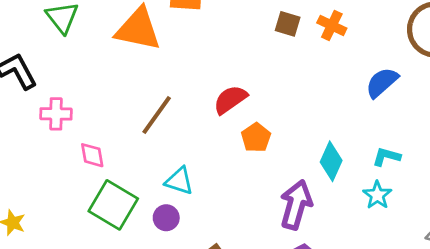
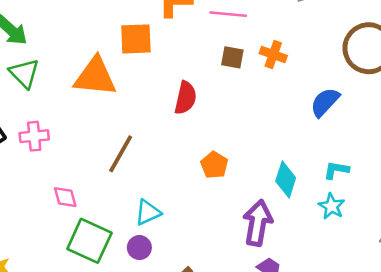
red semicircle: (230, 100) -> (186, 98), moved, turned 144
pink cross: (56, 114) -> (34, 136), moved
cyan triangle: (179, 181) -> (148, 212), turned -36

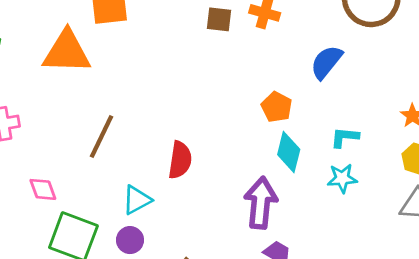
red semicircle: (186, 98) -> (180, 160), moved
orange pentagon: (214, 165) -> (277, 107), moved
cyan star: (332, 206) -> (342, 178), turned -30

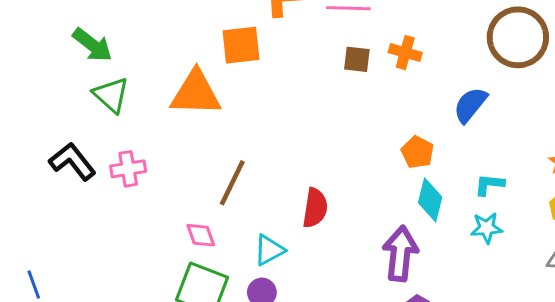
pink diamond: (43, 189) -> (201, 235), moved

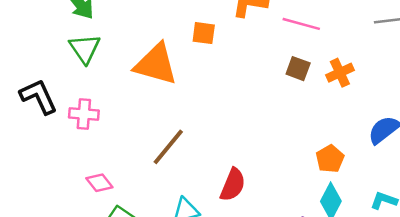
orange square: (241, 45) -> (204, 33), size x0.7
orange cross: (405, 53) -> (340, 73), turned 36
pink diamond: (201, 235) -> (99, 183), moved, turned -32

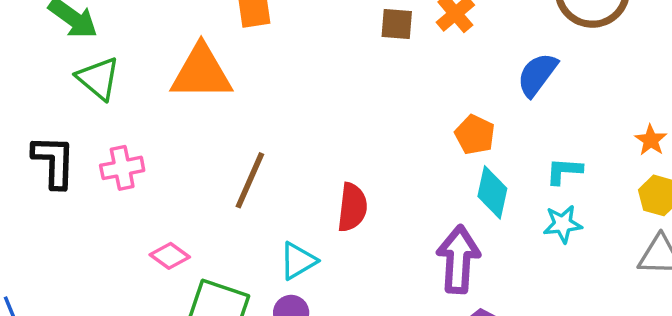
black L-shape: (39, 97) -> (54, 162), turned 42

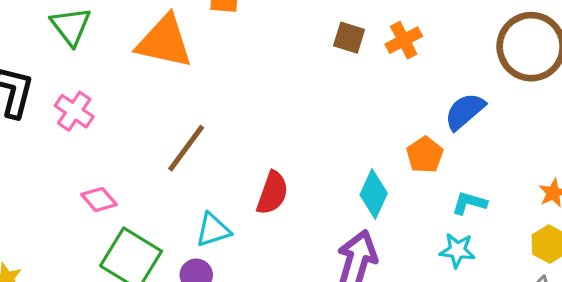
orange pentagon: (475, 135) -> (425, 155), moved
pink cross: (122, 168) -> (74, 111), turned 33
cyan diamond: (492, 192) -> (374, 194), moved

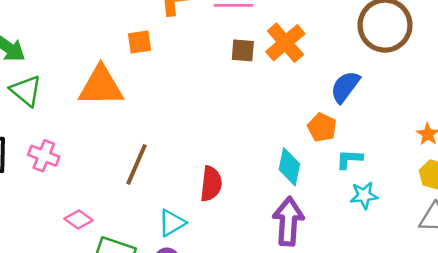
orange cross: (404, 40) -> (285, 43), size x1.4
cyan L-shape: (469, 203) -> (349, 159), moved

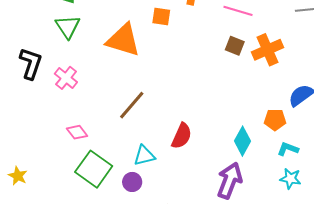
orange pentagon: (322, 127) -> (275, 120), turned 30

